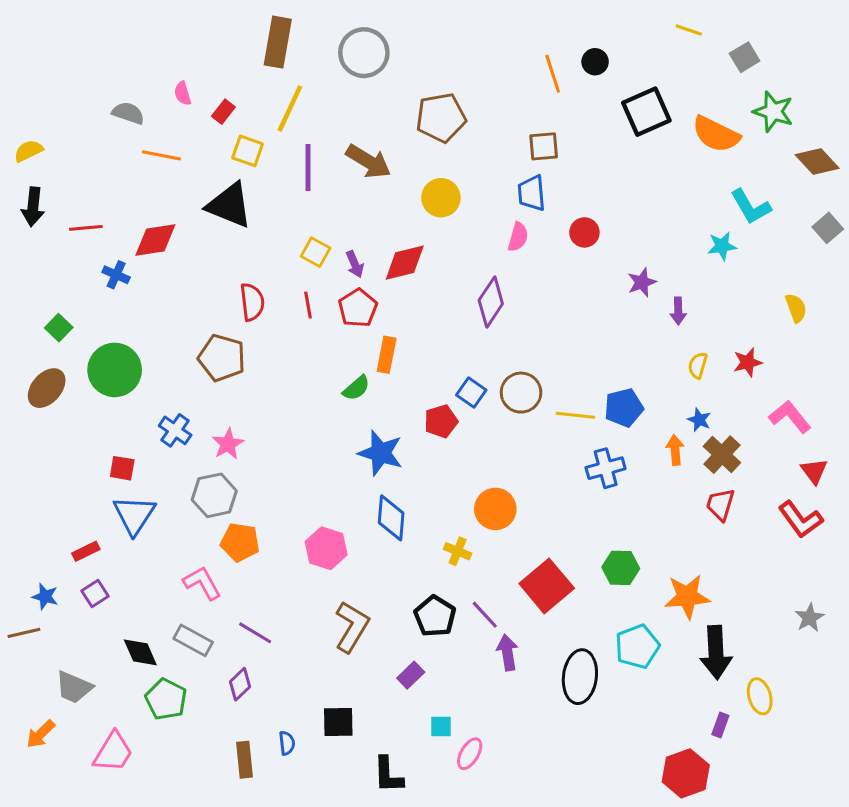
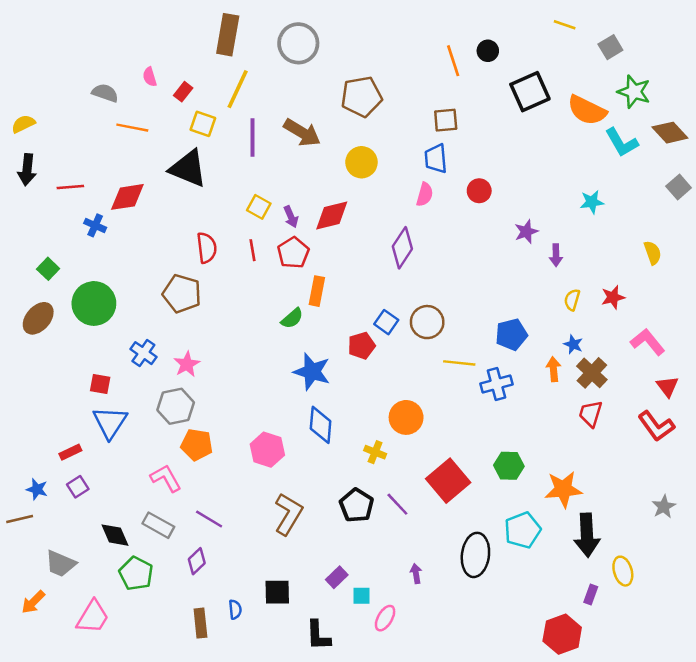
cyan L-shape: (751, 207) -> (622, 142), moved
yellow line: (575, 415) -> (459, 363), moved
purple arrow: (507, 652) -> (416, 574), moved, size x0.7
purple rectangle: (411, 675) -> (337, 577), moved

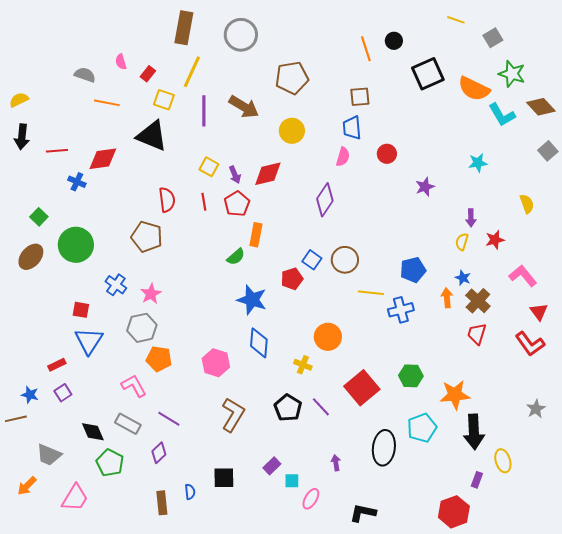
purple arrow: (556, 255) -> (471, 218), moved
black L-shape: (318, 635) -> (363, 513), moved, turned 104

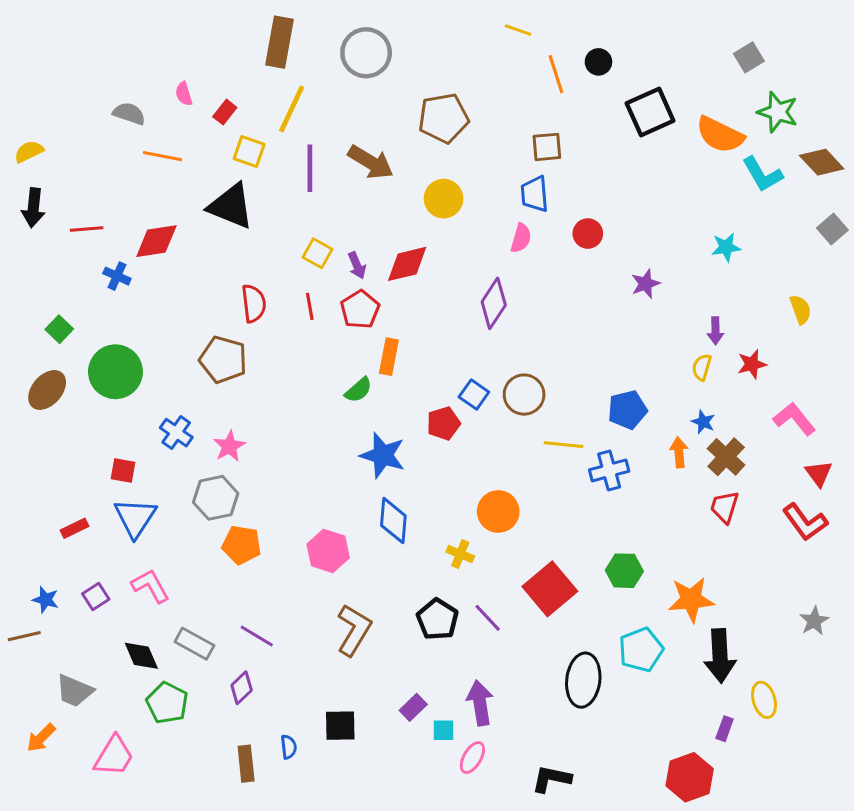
yellow line: (456, 20) -> (518, 30), moved
red rectangle: (57, 365) -> (74, 528), moved
pink L-shape: (134, 386) -> (150, 586), moved
purple arrow: (336, 463) -> (480, 703), moved, size x1.8

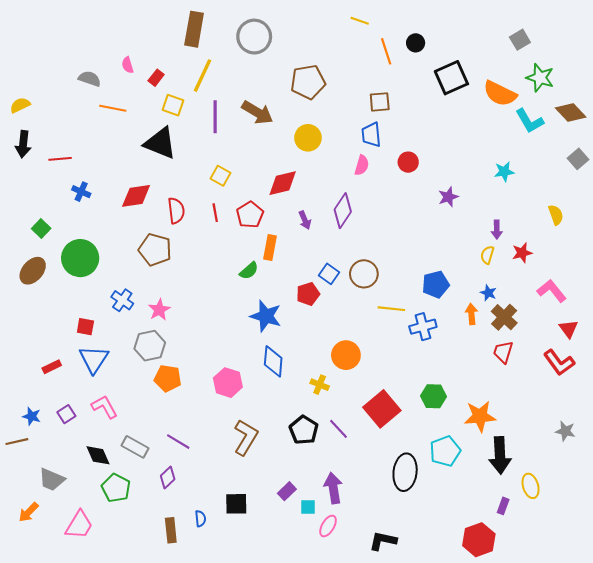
red diamond: (156, 241) -> (136, 196), moved
purple arrow: (357, 265) -> (305, 220), moved
gray star: (814, 621) -> (565, 431), turned -30

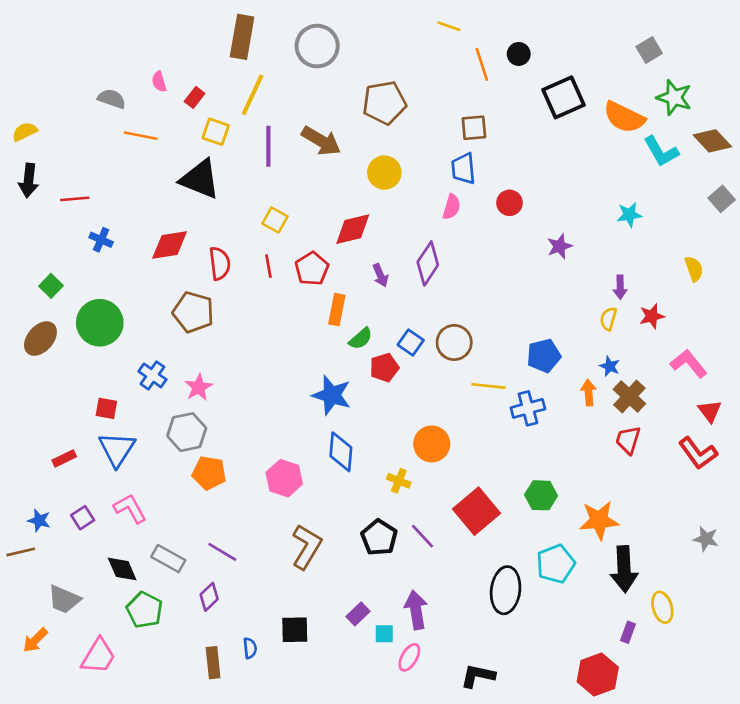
green semicircle: (249, 271) -> (361, 339), moved

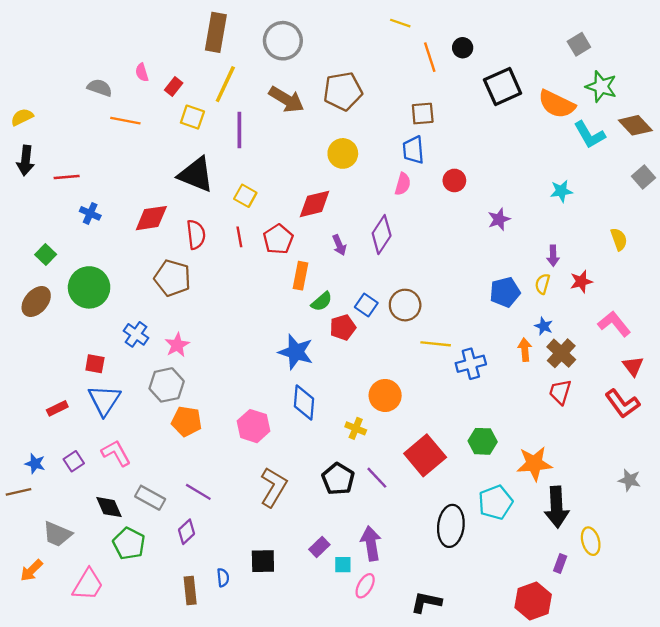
brown arrow: (321, 141) -> (286, 99), moved
black triangle: (200, 179) -> (196, 175), moved
blue pentagon: (544, 356) -> (505, 292), moved

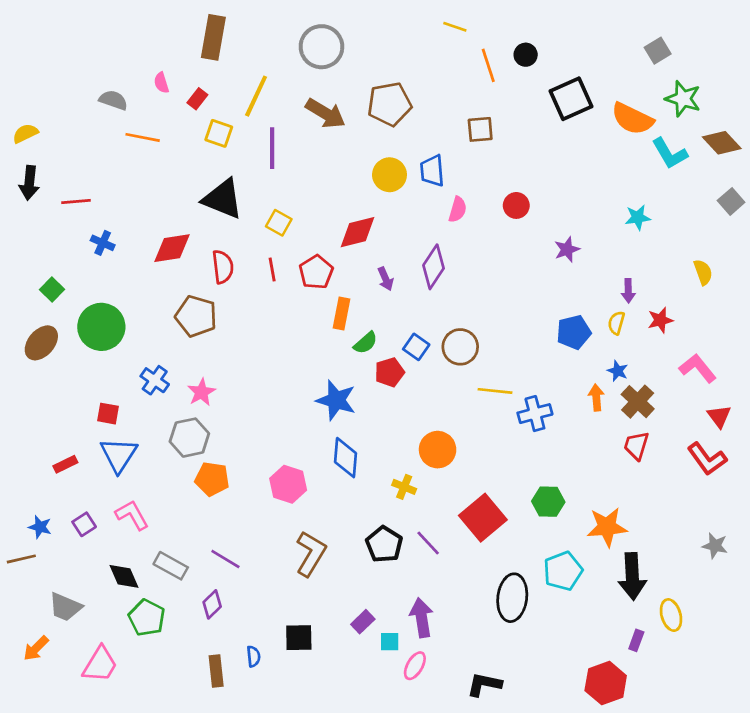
brown rectangle: (216, 32) -> (213, 37), moved
blue trapezoid: (413, 150) -> (432, 171), moved

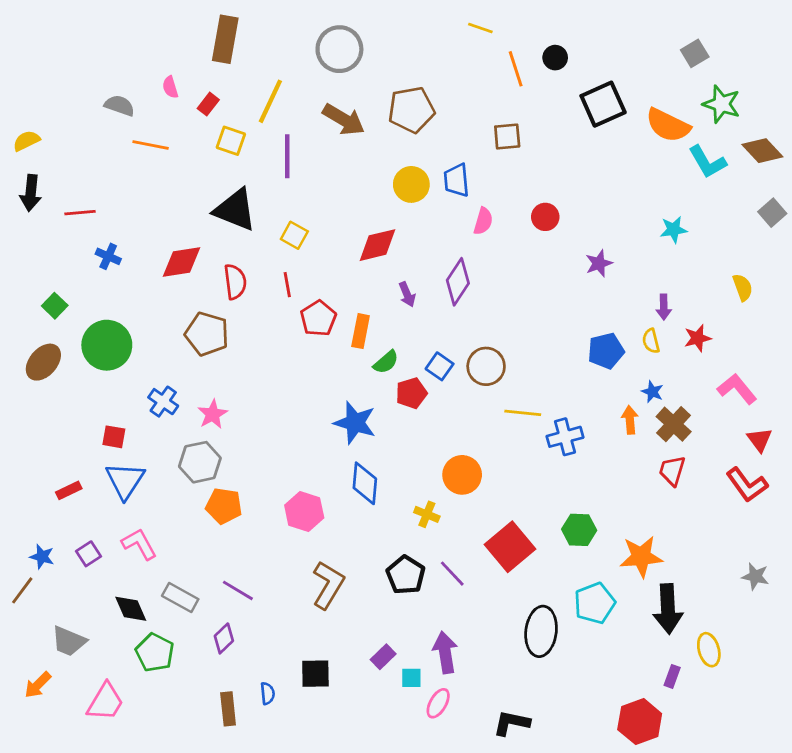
red pentagon: (316, 272) -> (318, 318), moved
yellow semicircle: (616, 323) -> (651, 341), turned -30
brown line: (21, 559) -> (22, 590), turned -40

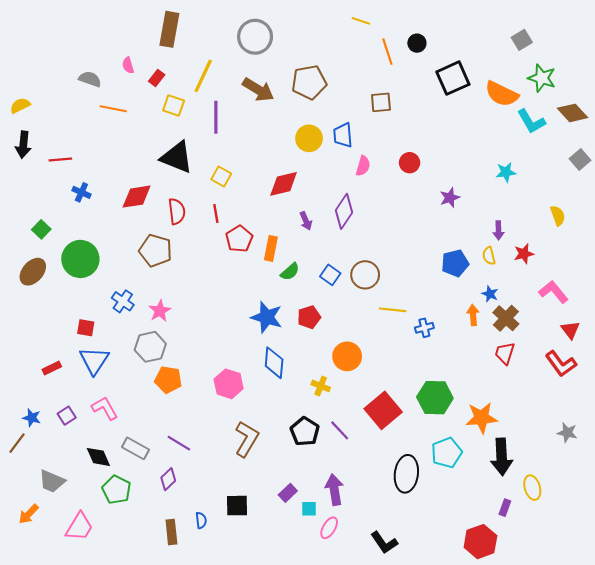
red pentagon: (411, 393) -> (309, 317), moved
blue cross: (565, 437) -> (424, 328), size x0.7
green hexagon: (579, 530) -> (435, 398), size x1.4
black L-shape: (511, 723) -> (384, 543), turned -136

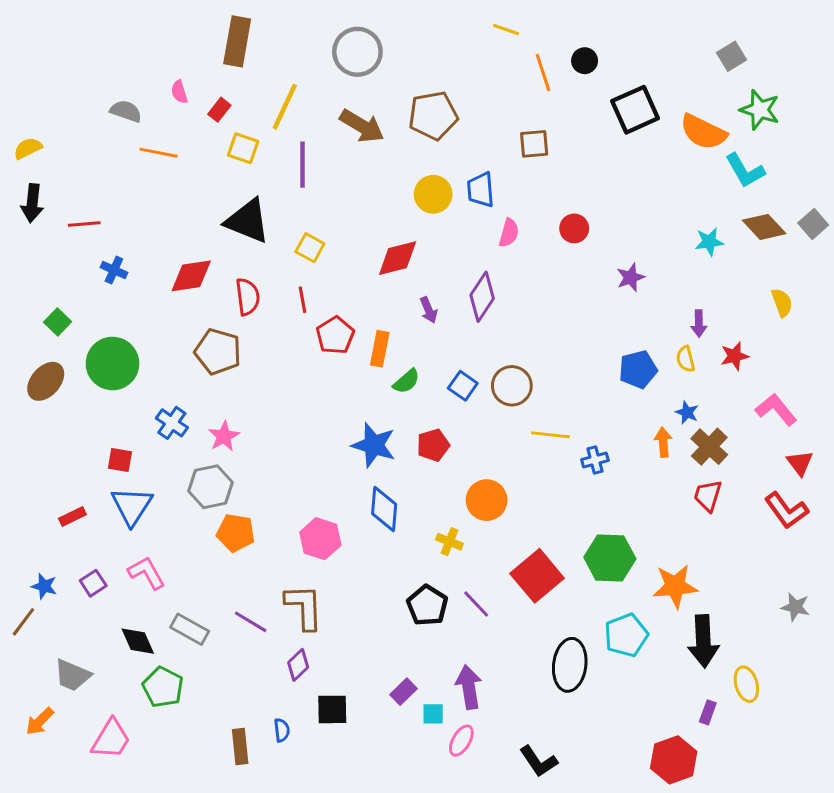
brown diamond: (573, 113) -> (764, 227), moved
brown L-shape: (247, 439) -> (304, 607), moved, turned -33
purple diamond: (168, 479) -> (298, 665), moved

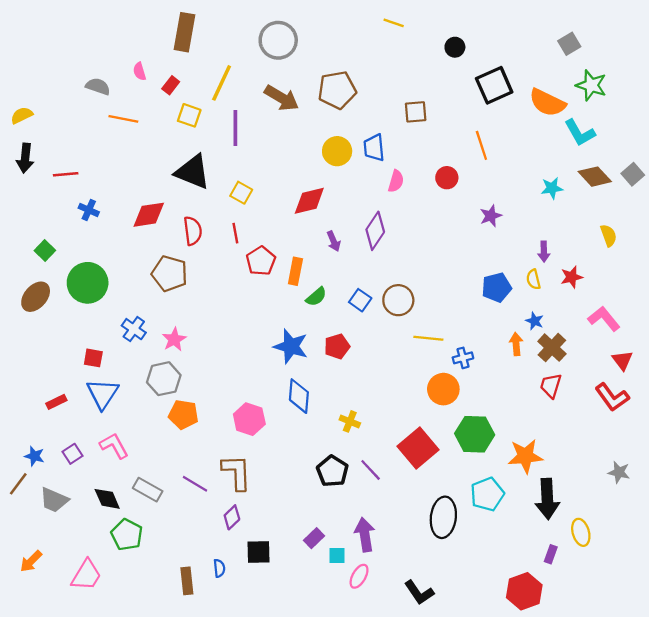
orange line: (543, 73) -> (481, 145), moved
orange circle: (487, 500) -> (443, 389), moved
gray trapezoid: (72, 675) -> (54, 500), moved

